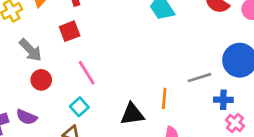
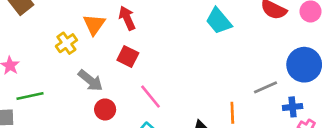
red square: (70, 31) -> (128, 56), turned -35

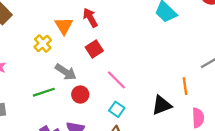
red square: (128, 56) -> (94, 49), turned 36
green line: (30, 96) -> (44, 92), moved

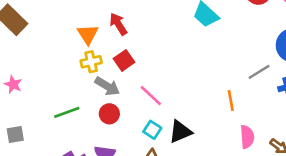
yellow cross: (43, 44) -> (91, 62), moved, turned 30
gray arrow: (66, 72) -> (107, 86), moved
black triangle: (162, 105) -> (180, 132), moved

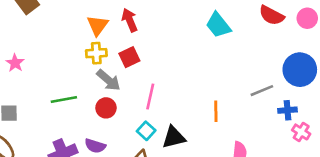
pink line: (151, 96) -> (150, 96), turned 50
orange line: (231, 100) -> (216, 111), moved

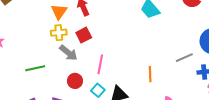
red circle: (106, 108) -> (75, 81), moved

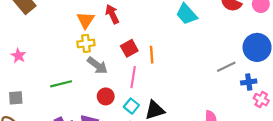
red square: (84, 35) -> (129, 48), moved
orange line: (150, 74) -> (152, 55), moved

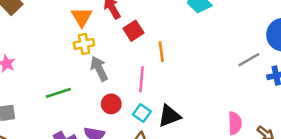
red square: (129, 48) -> (133, 31), moved
gray arrow: (97, 65) -> (99, 69), turned -150

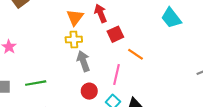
orange line: (161, 52) -> (136, 54), turned -56
green line: (58, 93) -> (36, 83), moved

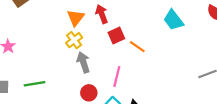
yellow cross: (74, 40) -> (74, 40), turned -35
orange line: (136, 54) -> (137, 47), moved

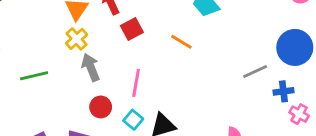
orange line: (137, 47) -> (181, 42), moved
green line: (35, 84) -> (34, 76), moved

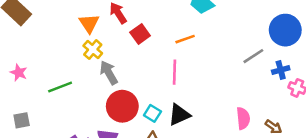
orange line: (181, 42) -> (185, 39), turned -42
pink line: (136, 83) -> (175, 72), moved
red circle: (101, 107) -> (122, 106), size x1.6

